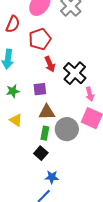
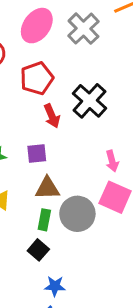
black cross: (75, 73) -> (89, 101), moved

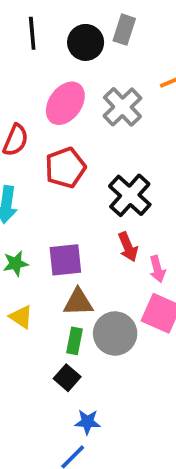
red arrow: (52, 116) -> (128, 247), moved
purple square: (37, 154) -> (65, 260), size x1.4

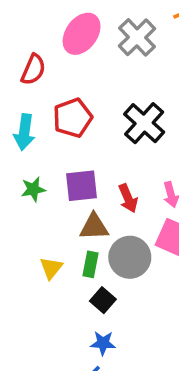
red pentagon: (65, 168) -> (73, 118), moved
red arrow: (128, 247) -> (128, 198), moved
yellow triangle: (21, 317) -> (51, 268), moved, turned 35
black square: (67, 378) -> (103, 300), moved

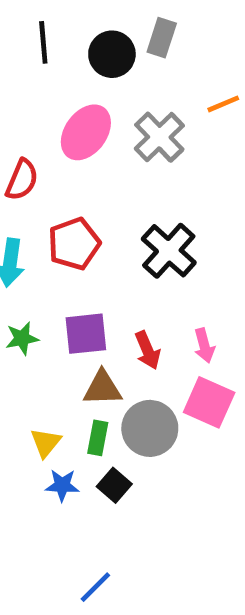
blue star: (103, 343) -> (62, 485), moved

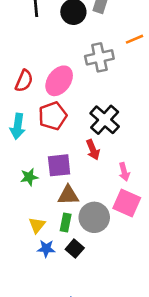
pink ellipse: (86, 132) -> (59, 81), moved
gray cross: (159, 137) -> (99, 57), turned 32
green star: (22, 338) -> (29, 177), moved
red arrow: (147, 350) -> (93, 150), moved

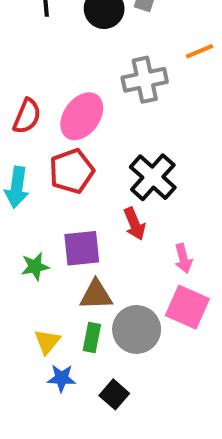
black square: (75, 249) -> (114, 394), moved

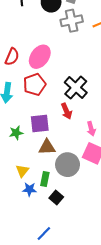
gray cross: (145, 80) -> (72, 21), moved
green rectangle: (92, 338) -> (45, 179), moved

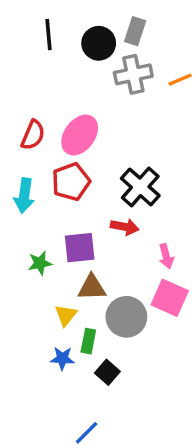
red arrow: (66, 111) -> (125, 227), turned -56
yellow triangle: (22, 171) -> (66, 315), moved

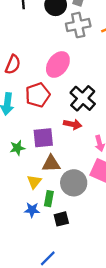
pink ellipse: (80, 135) -> (58, 64), moved
black square: (107, 372) -> (61, 219), turned 35

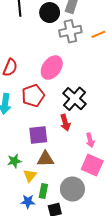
red arrow: (73, 124) -> (65, 123), turned 63
green star: (17, 148) -> (14, 161), moved
gray circle: (74, 183) -> (72, 189), moved

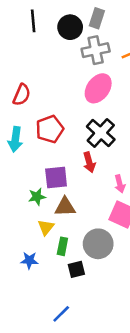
pink ellipse: (52, 68) -> (98, 88), moved
green star: (14, 161) -> (37, 197), moved
blue star: (28, 201) -> (29, 260), moved

